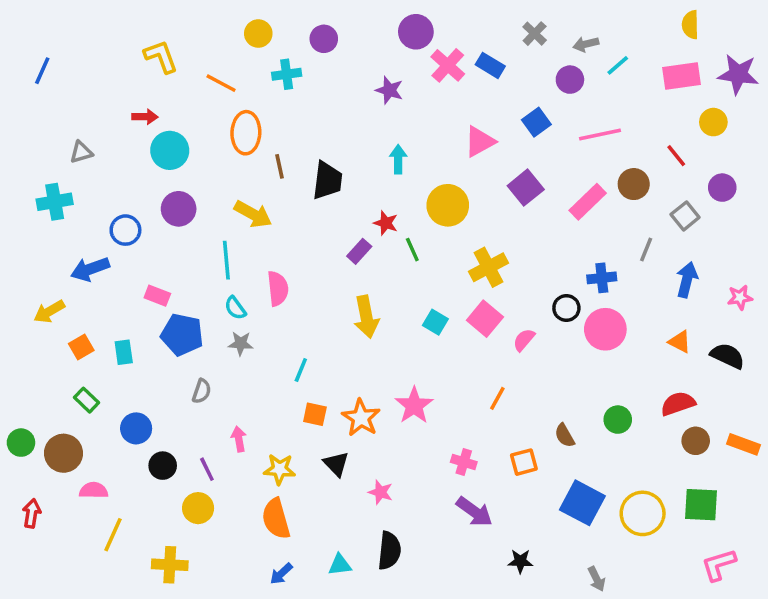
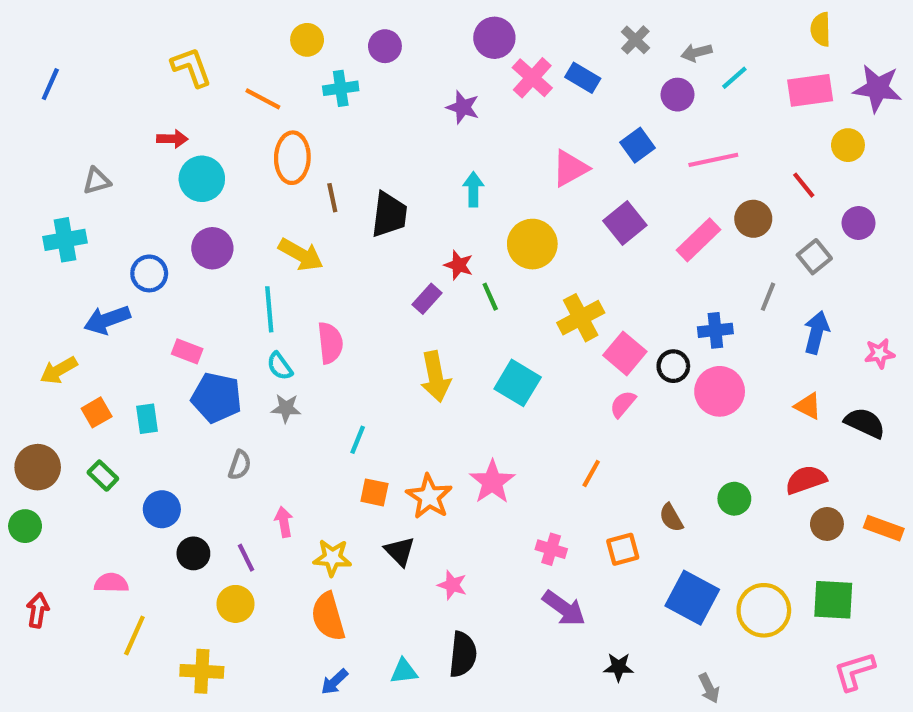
pink square: (485, 319) -> (625, 353), moved
cyan square: (435, 322) -> (518, 383), size x1.5
brown circle: (63, 453) -> (38, 467), moved

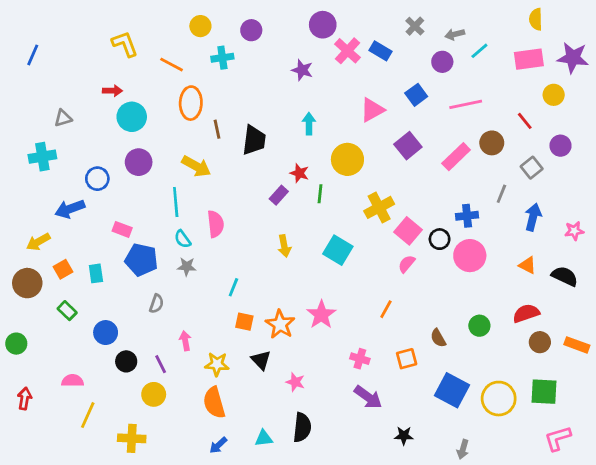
green line: (490, 297) -> (320, 194), turned 30
yellow arrow: (435, 377) -> (284, 246), size x0.7
brown circle: (38, 467) -> (27, 283), moved
gray arrow: (709, 688) -> (463, 449), turned 42

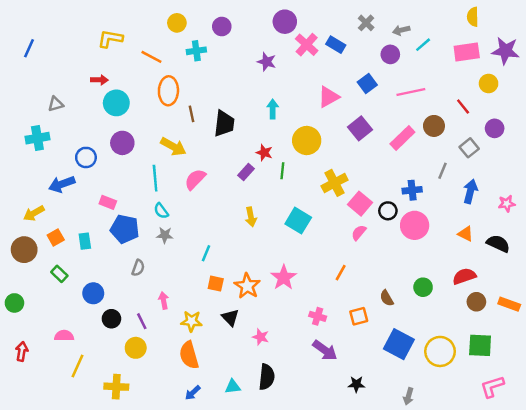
yellow L-shape: (125, 44) -> (110, 39), turned -60
pink semicircle: (216, 224) -> (195, 179), moved, turned -130

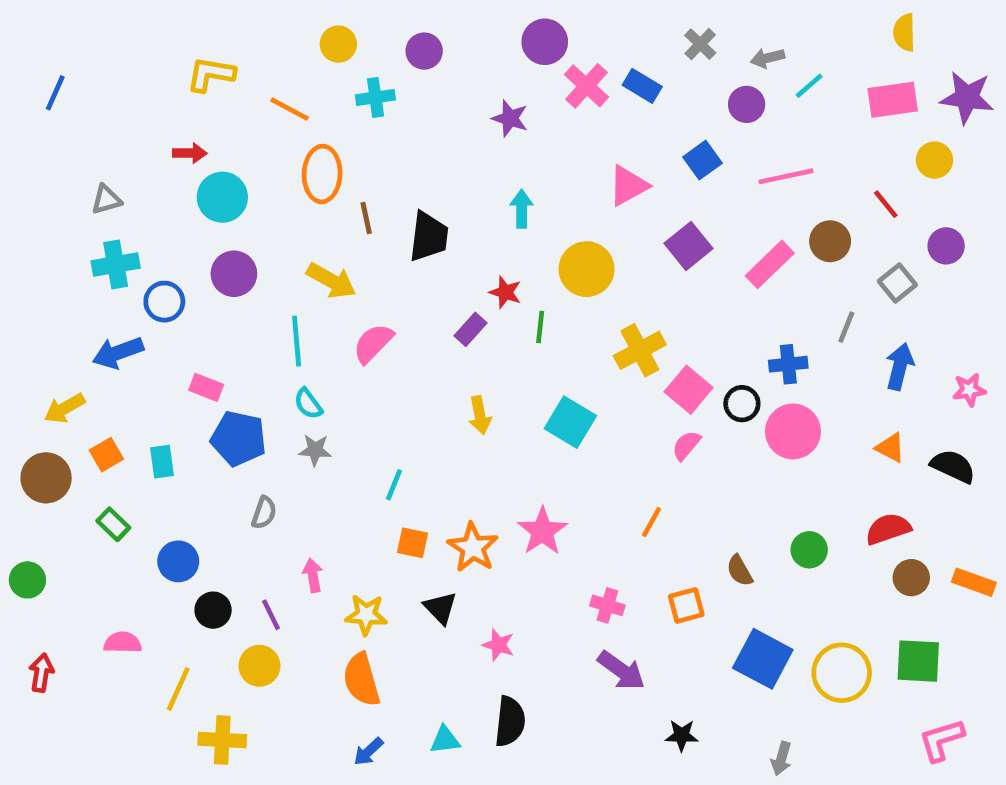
cyan cross: (37, 138) -> (116, 264), moved
yellow line: (77, 366) -> (178, 689), moved

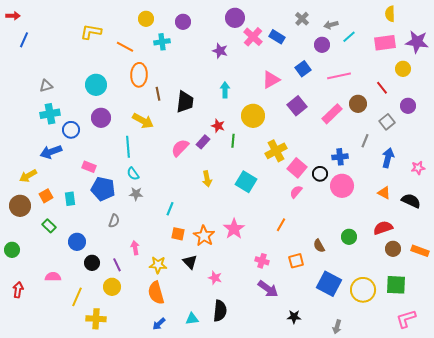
red arrow: (190, 153) -> (13, 16), moved
pink semicircle: (373, 343) -> (180, 148), moved

